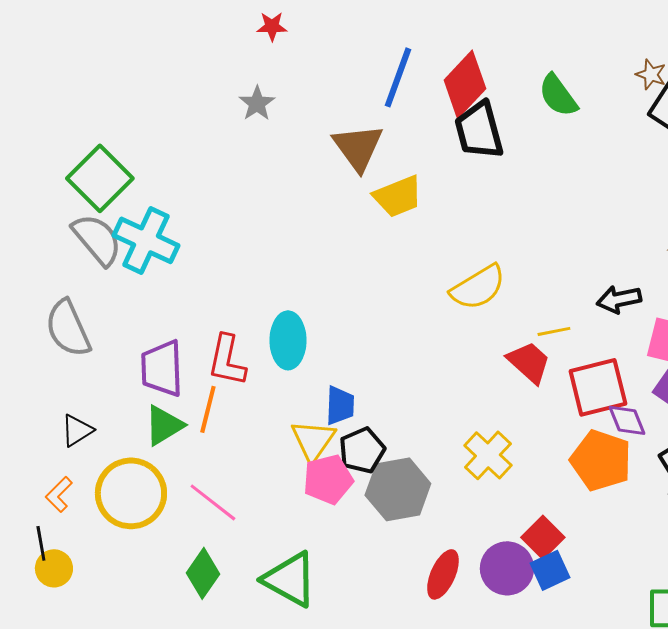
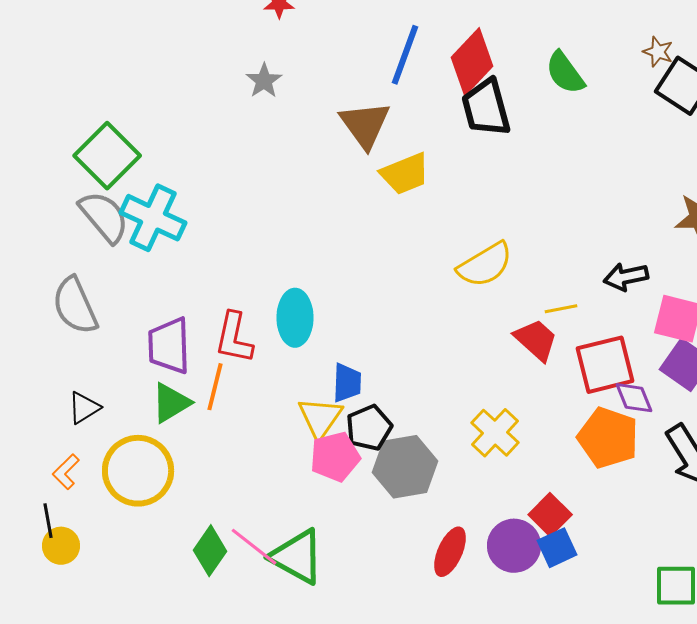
pink line: (213, 502) -> (254, 547), moved

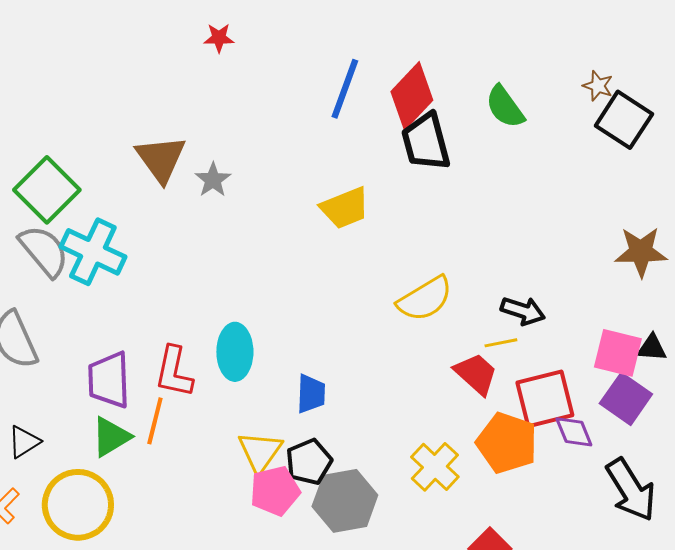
gray star: (264, 81) -> (213, 180), moved
brown triangle: (365, 125) -> (161, 159), moved
black arrow: (626, 277) -> (523, 311), moved, turned -150
blue trapezoid: (347, 383) -> (311, 394), moved
orange pentagon: (608, 438) -> (507, 443), moved

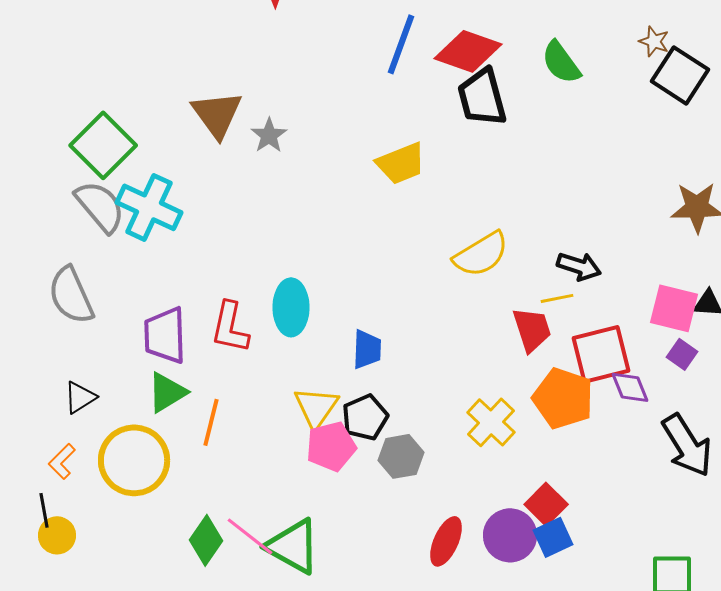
red diamond: (412, 96) -> (468, 51), turned 66
red trapezoid: (476, 374) -> (532, 329), turned 30
purple square: (626, 399) -> (682, 354), size x0.6
orange line: (155, 421) -> (211, 422), moved
gray hexagon: (345, 501) -> (401, 456), size x0.7

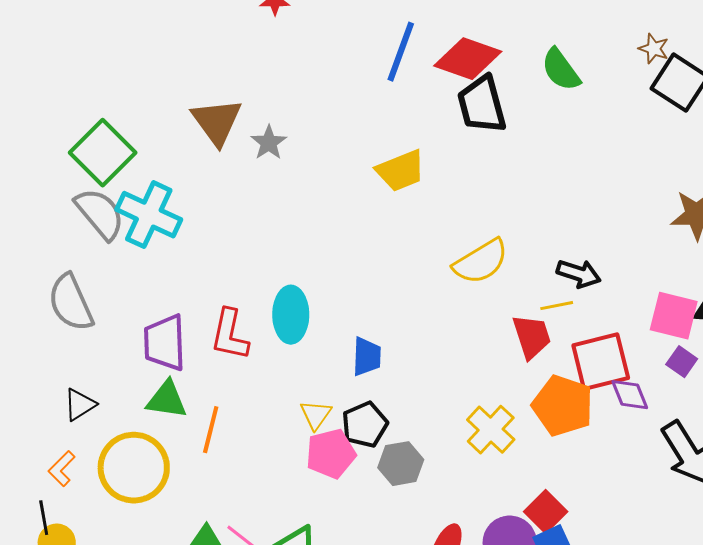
green triangle: (167, 392) -> (167, 400), turned 39
yellow triangle: (316, 407) -> (316, 415), size x0.7

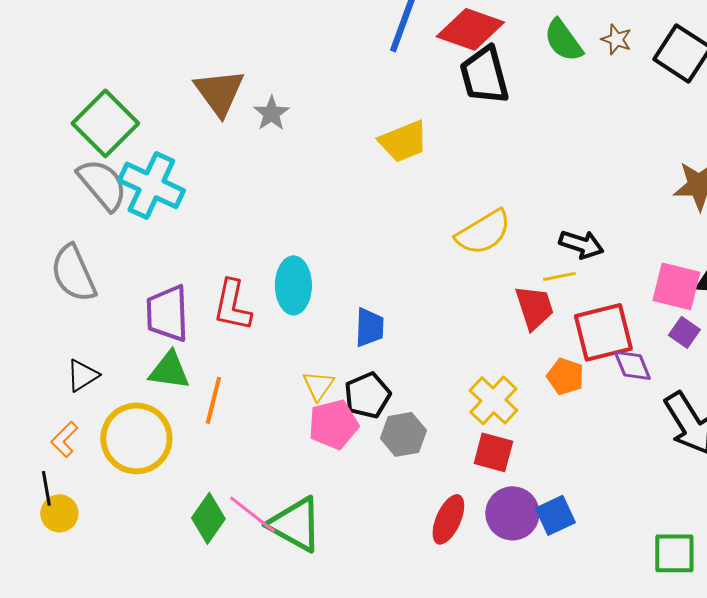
brown star: (654, 49) -> (616, 39), moved
orange pentagon: (563, 406) -> (565, 376), size x0.6
red square: (546, 512) -> (493, 452), moved, turned -30

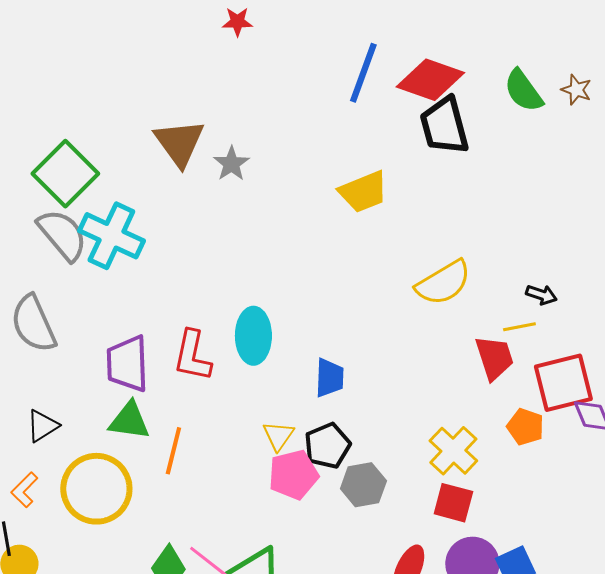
black arrow: (581, 244) -> (541, 295), size x0.7

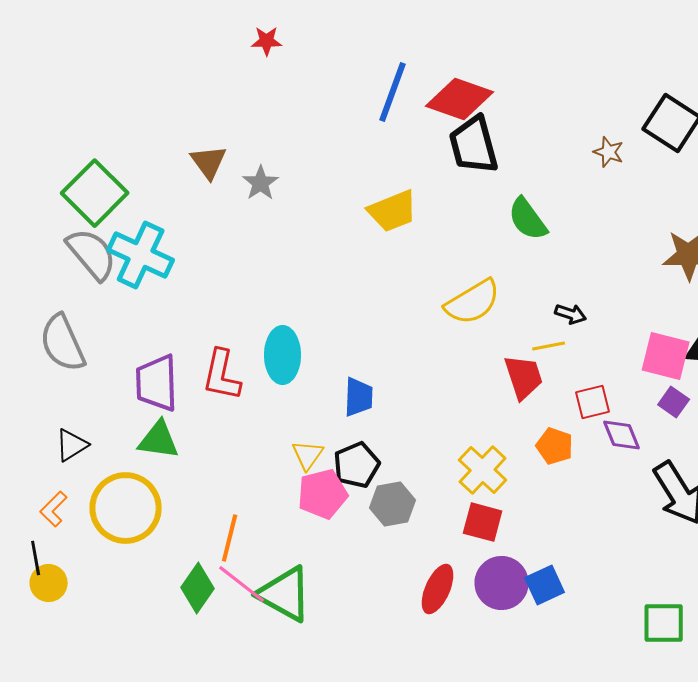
brown star: (576, 90) -> (609, 152), moved
green semicircle: (523, 91) -> (528, 219), moved
brown triangle: (179, 143) -> (209, 162), size x0.7
red square: (563, 383) -> (593, 402), size x0.6
orange line: (173, 451) -> (230, 538), moved

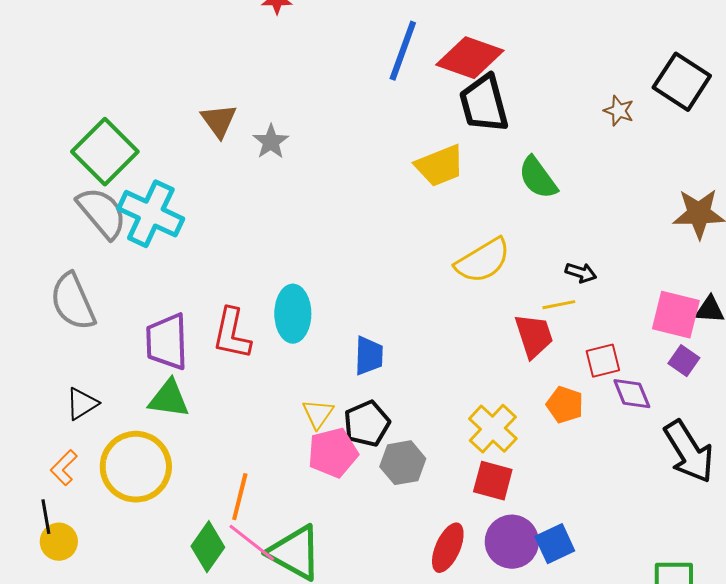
yellow trapezoid: (393, 211) -> (440, 166), moved

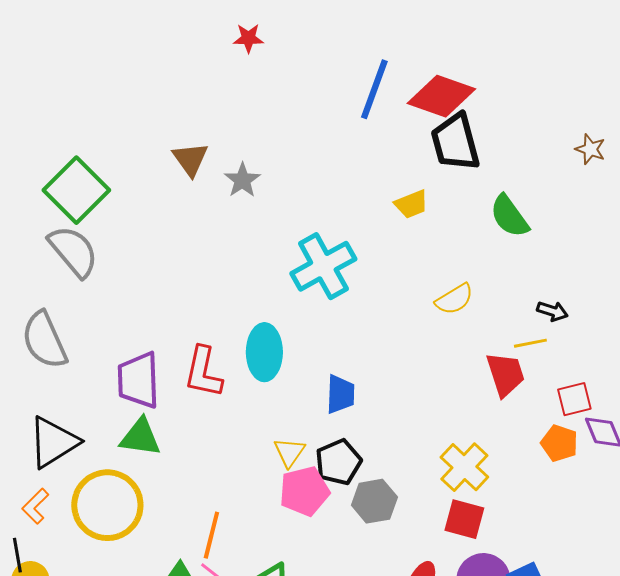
yellow trapezoid: (440, 166) -> (411, 204), size x0.7
cyan cross: (151, 214) -> (323, 266), moved, turned 36
yellow semicircle: (483, 261) -> (454, 299), size x0.7
black triangle: (82, 404) -> (53, 442), size x1.6
orange pentagon: (565, 405) -> (559, 443), moved

